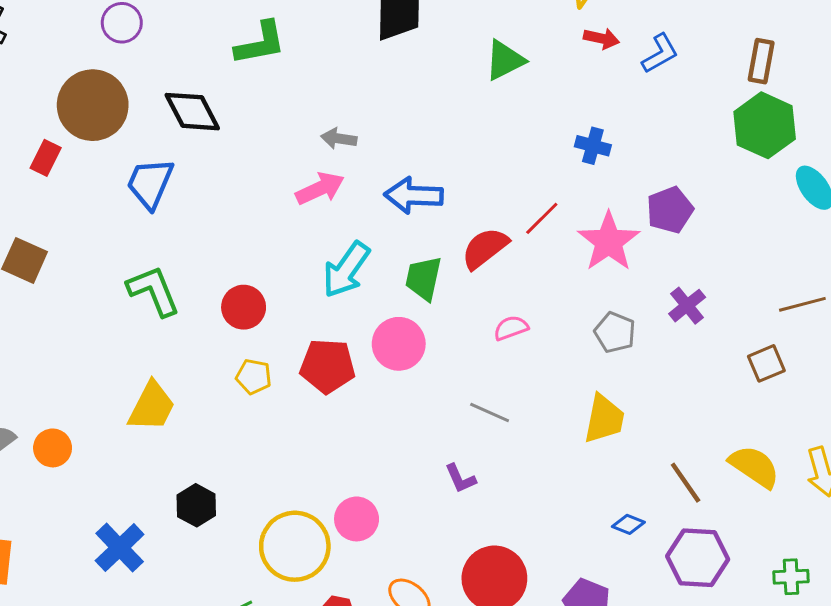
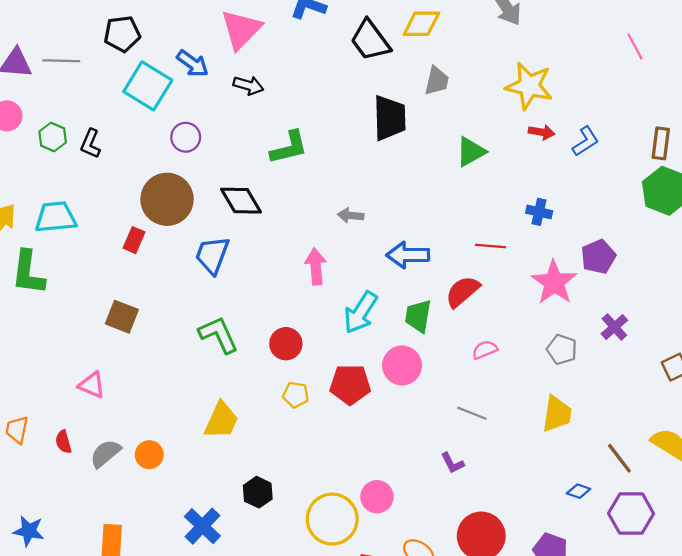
pink arrow: (320, 188) -> (316, 267), moved, turned -68
red line: (542, 218) -> (490, 246), moved, turned 52

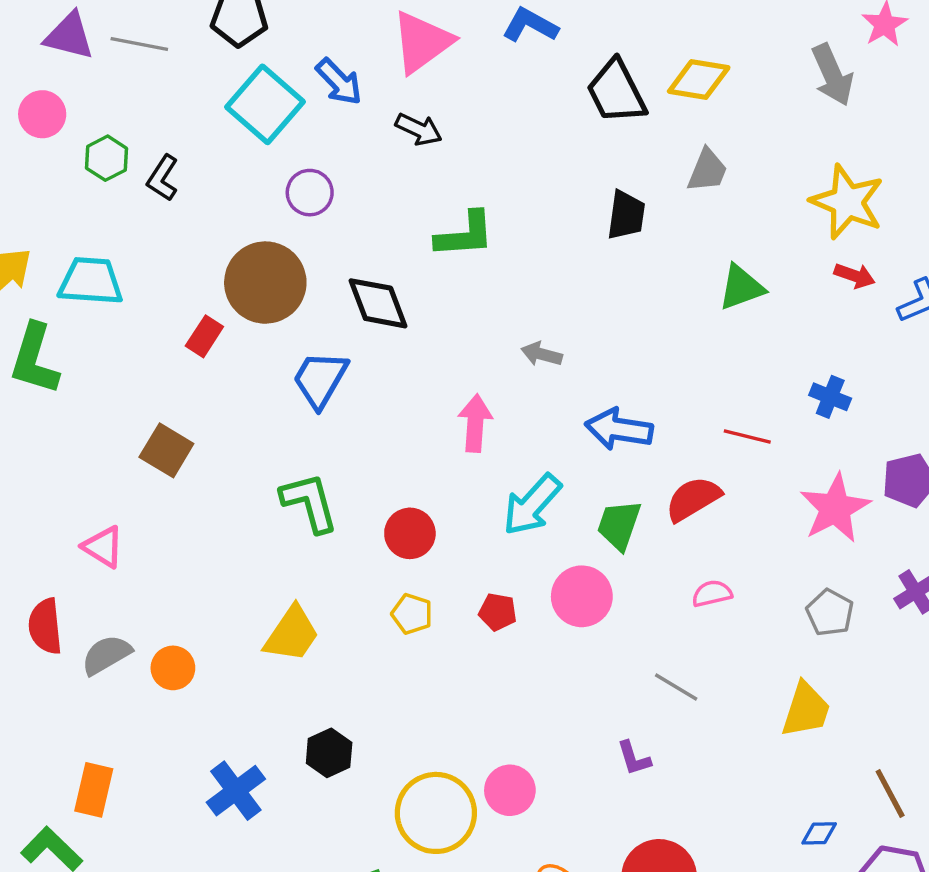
black trapezoid: (390, 118) -> (626, 215), size x0.7
red pentagon: (350, 384) -> (498, 612), size x0.6
red semicircle: (63, 442) -> (45, 626), size x1.5
blue diamond: (579, 491) -> (819, 833), turned -30

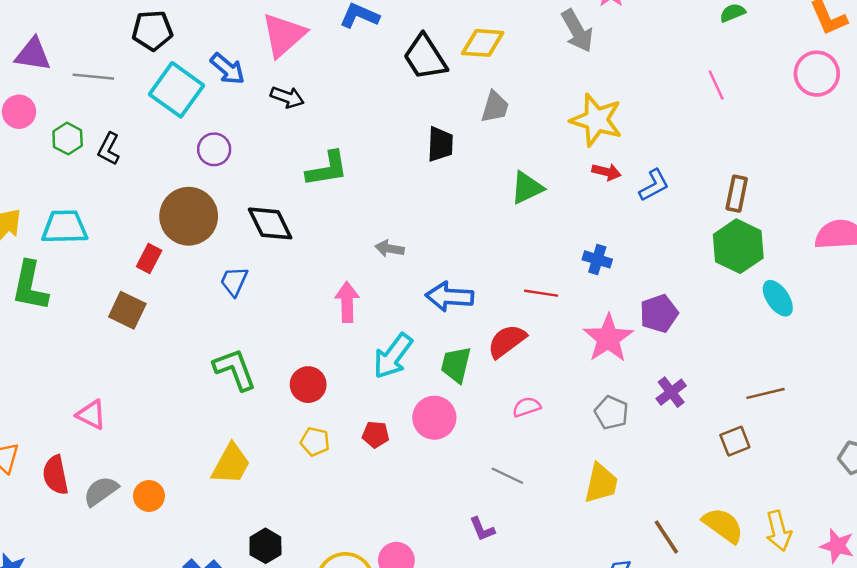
gray line: (139, 44) -> (93, 77), moved
blue trapezoid: (320, 379) -> (234, 281), size x0.7
brown square: (166, 450) -> (127, 310), moved

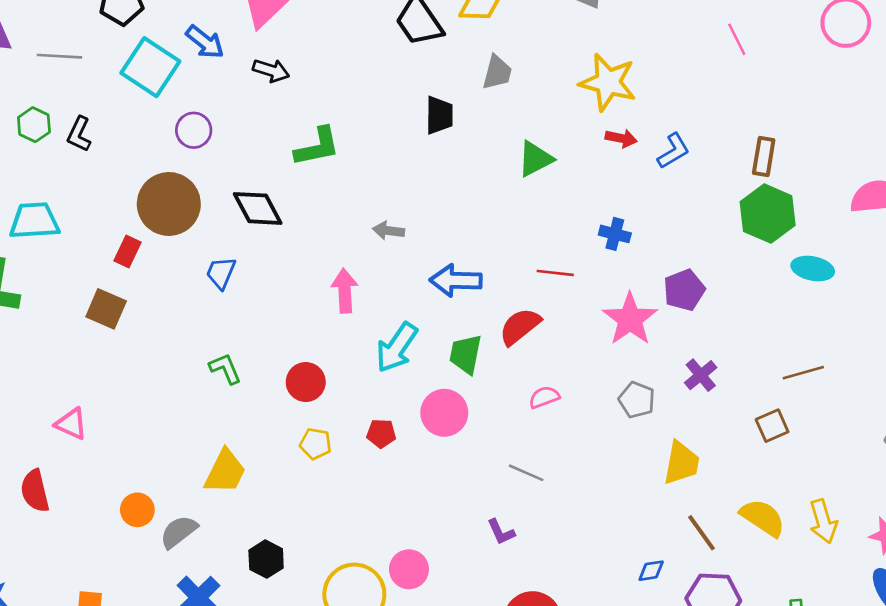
cyan ellipse: (778, 298) -> (813, 269), turned -42
green L-shape: (235, 369) -> (225, 369), size x0.7
yellow trapezoid: (601, 483) -> (681, 463), moved
gray semicircle: (101, 491) -> (179, 532), moved

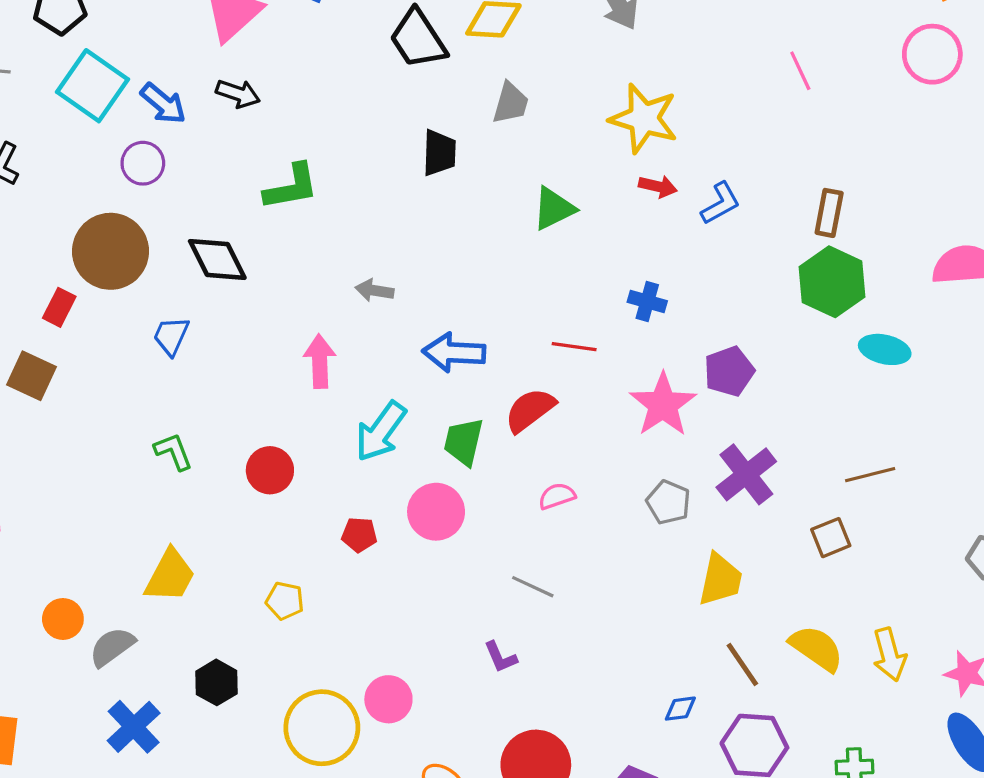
blue arrow: (205, 42) -> (163, 103), moved
purple cross: (701, 375) -> (746, 474), size x1.5
yellow pentagon: (316, 444) -> (285, 601), moved

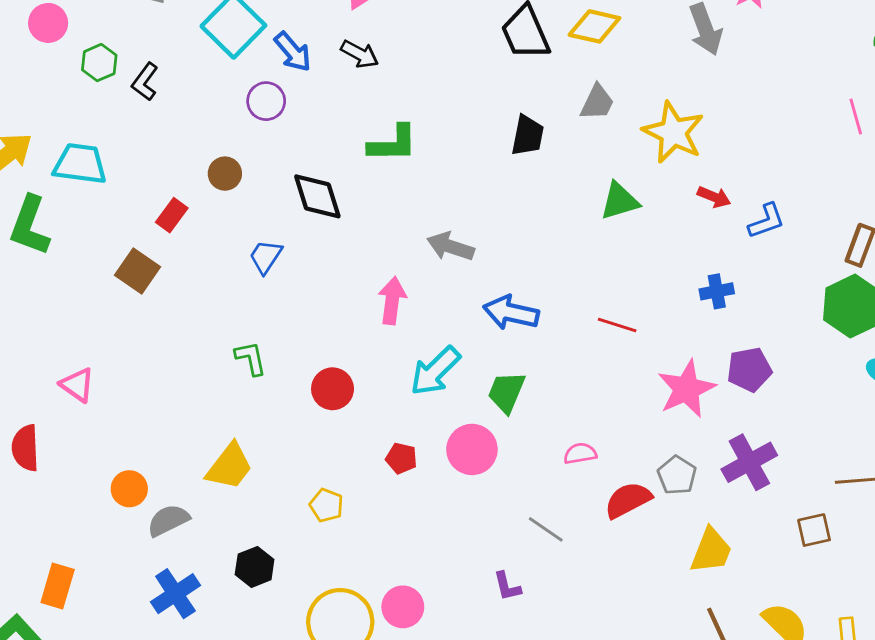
yellow star: (644, 118) -> (673, 132), moved
brown circle: (110, 251) -> (225, 174), size x0.5
gray arrow: (375, 290) -> (450, 247), size x1.4
blue cross: (647, 301) -> (717, 291), moved, turned -36
red semicircle: (530, 410) -> (628, 500), moved

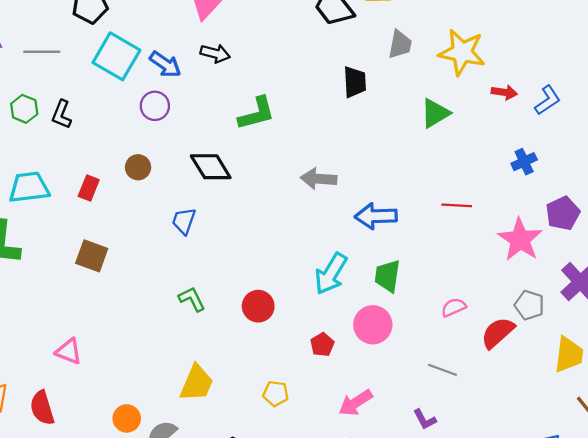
red rectangle: (172, 215) -> (89, 188), moved
pink arrow: (392, 301) -> (356, 403), moved, turned -116
red pentagon: (401, 458) -> (322, 345), turned -30

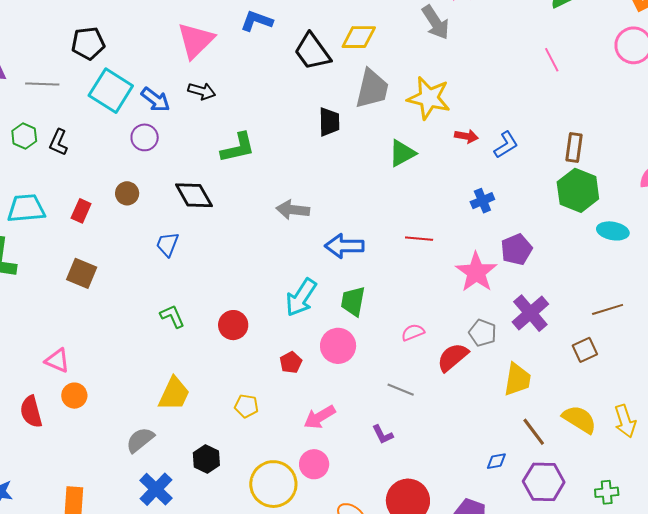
gray trapezoid: (400, 44) -> (372, 89), size x1.5
orange circle: (127, 418) -> (74, 396), moved

